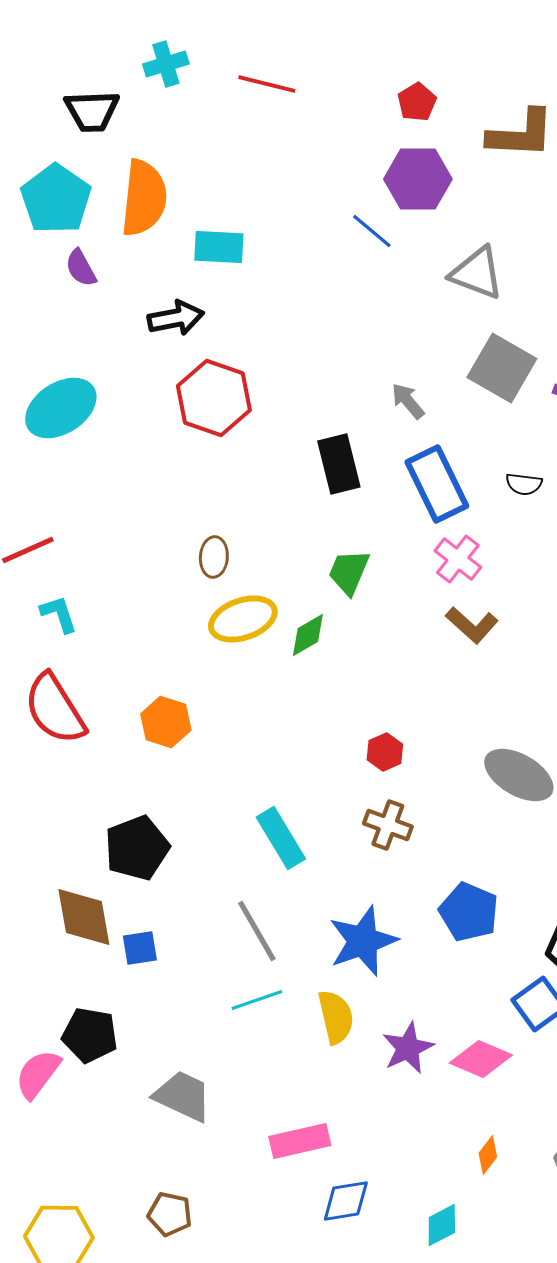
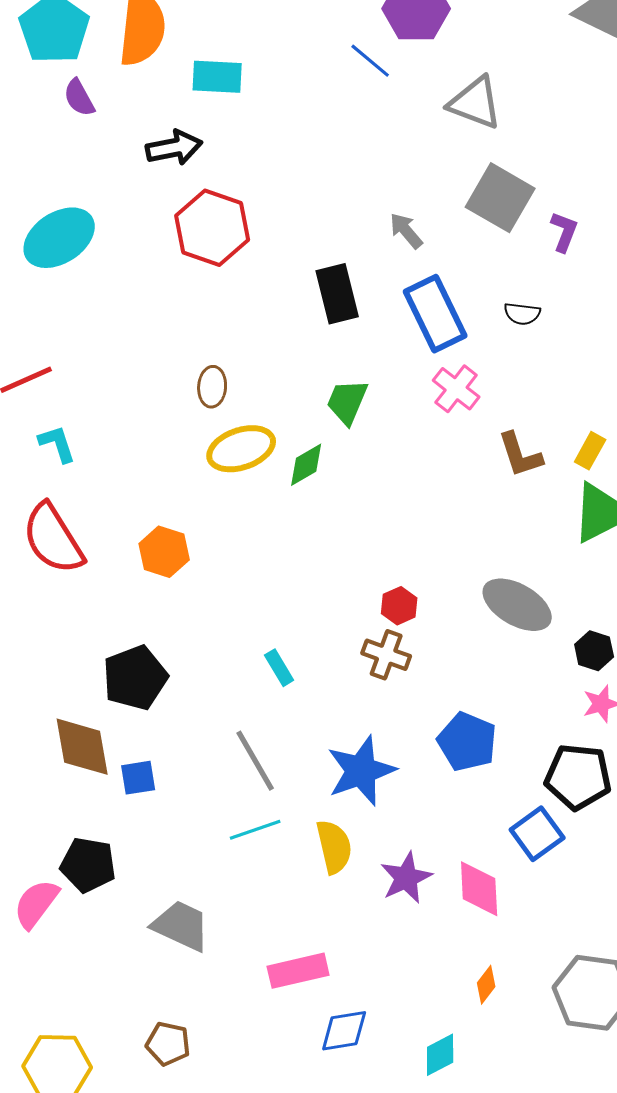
brown L-shape: (472, 625) -> (520, 455), moved, turned 30
red hexagon: (385, 752) -> (399, 606), moved
cyan rectangle: (281, 838) -> (279, 668), size x0.6
pink diamond: (481, 1059) -> (479, 889), turned 64

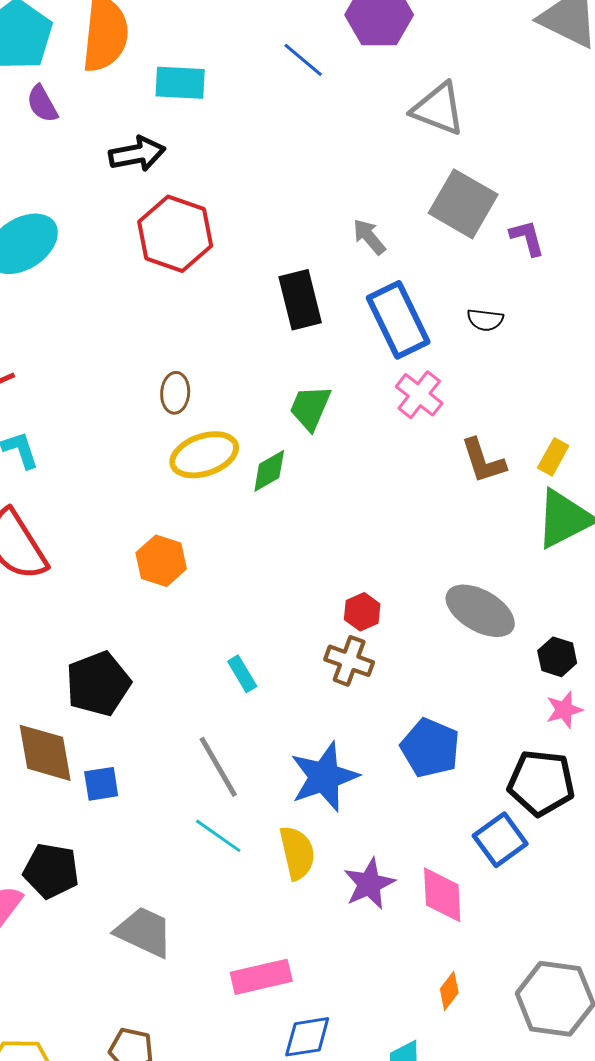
blue line: (370, 61) -> (303, 60), moved
purple L-shape: (564, 232) -> (527, 238), turned -36
orange hexagon: (164, 552) -> (161, 561), moved
cyan line: (255, 830) -> (218, 836), turned 54

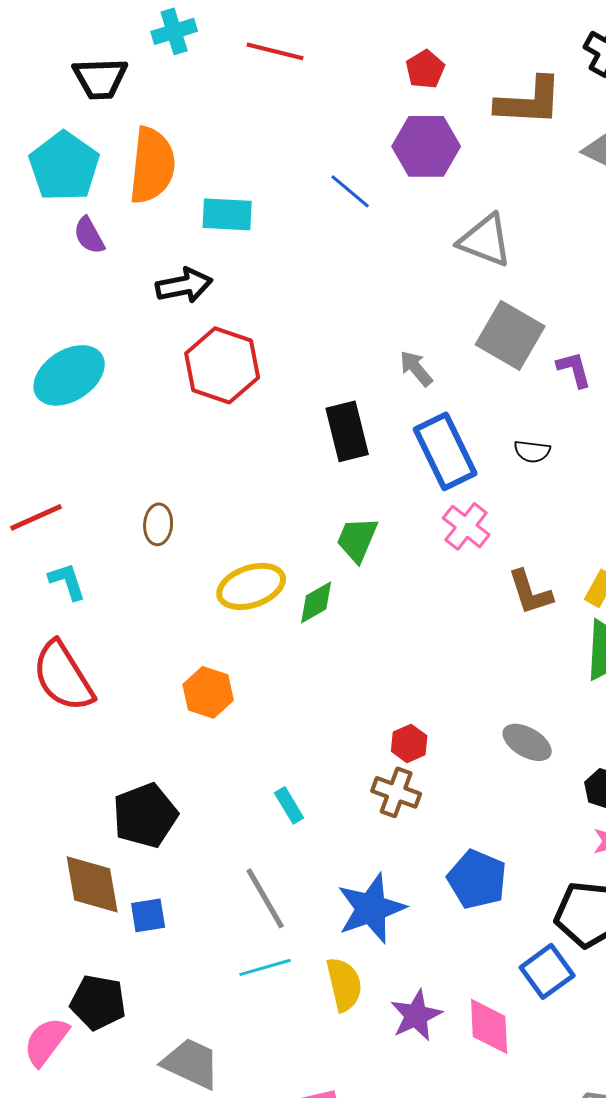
brown ellipse: (175, 393) -> (158, 524), moved
gray ellipse: (480, 611) -> (527, 742), size x0.7
cyan line: (218, 836) -> (265, 967), turned -51

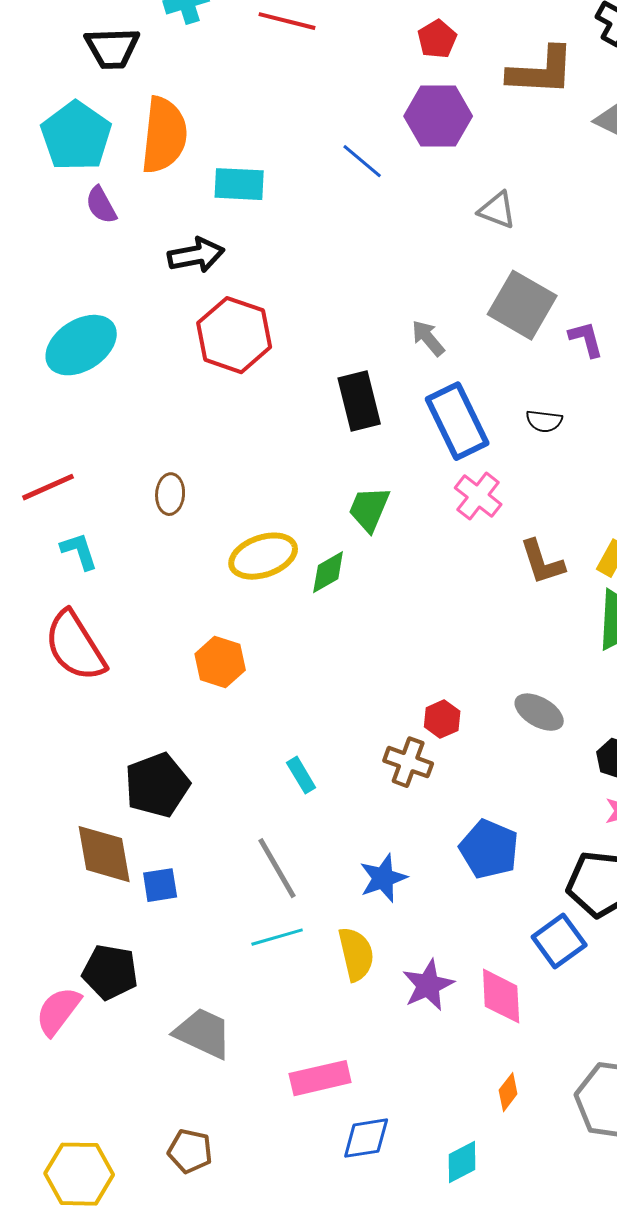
gray triangle: (485, 240) -> (497, 210), size x0.7
red hexagon: (409, 743) -> (442, 719), moved
blue star: (371, 908) -> (383, 878), size x0.7

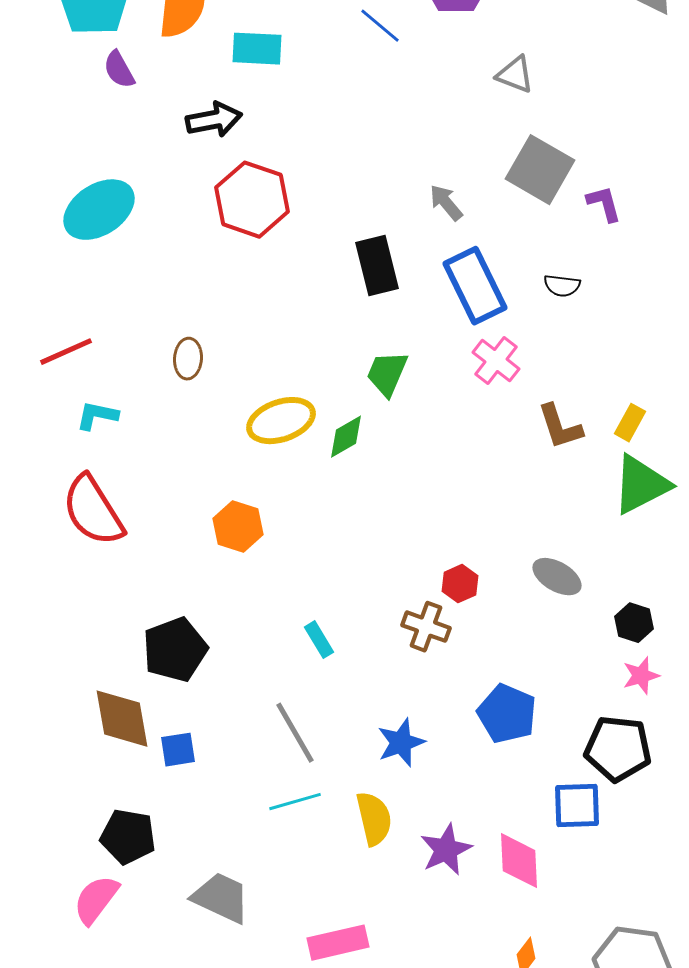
cyan L-shape: (79, 551) -> (97, 416), turned -60
blue square: (559, 941) -> (577, 806), turned 34
pink semicircle: (58, 1011) -> (96, 900), moved

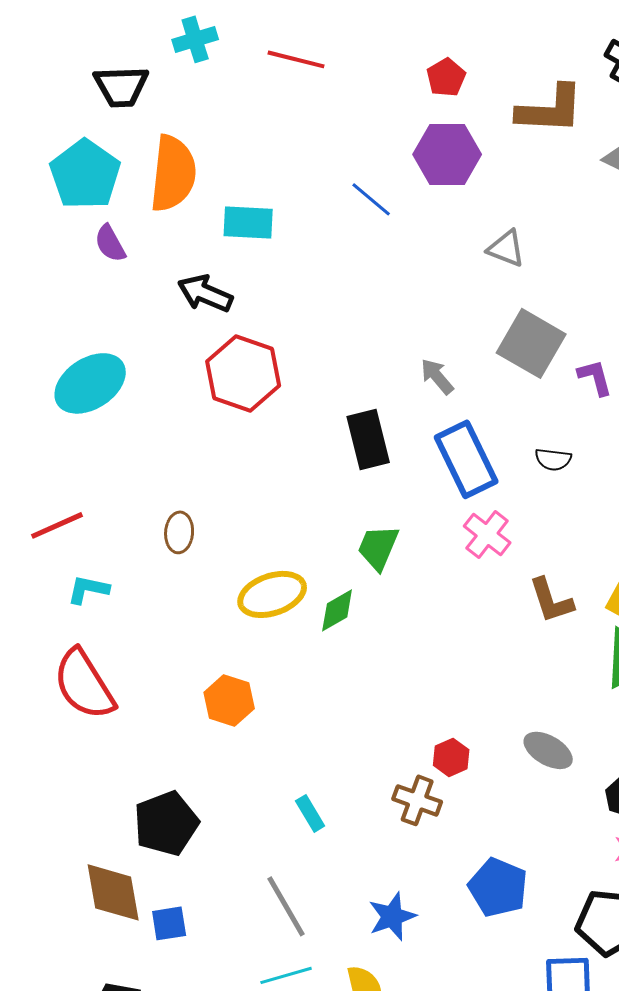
black arrow: (214, 120) -> (205, 293), turned -146

